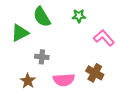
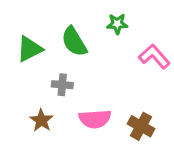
green semicircle: (42, 17) -> (74, 42), moved
brown cross: (95, 73) -> (141, 126), moved

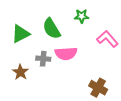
pink semicircle: (95, 119) -> (66, 53), moved
brown star: (41, 120) -> (20, 72), moved

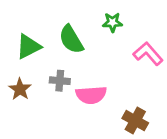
pink semicircle: (66, 53) -> (91, 95), moved
brown star: (20, 72) -> (20, 89), moved

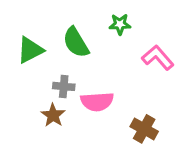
brown star: (20, 89) -> (53, 115), moved

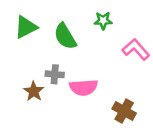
green triangle: (30, 50) -> (26, 27), moved
brown star: (53, 115) -> (34, 91), moved

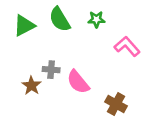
green semicircle: (65, 36) -> (60, 19), moved
pink semicircle: (83, 87) -> (78, 82), turned 55

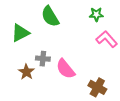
green star: (96, 19) -> (96, 14), moved
green triangle: (24, 26) -> (20, 33), moved

